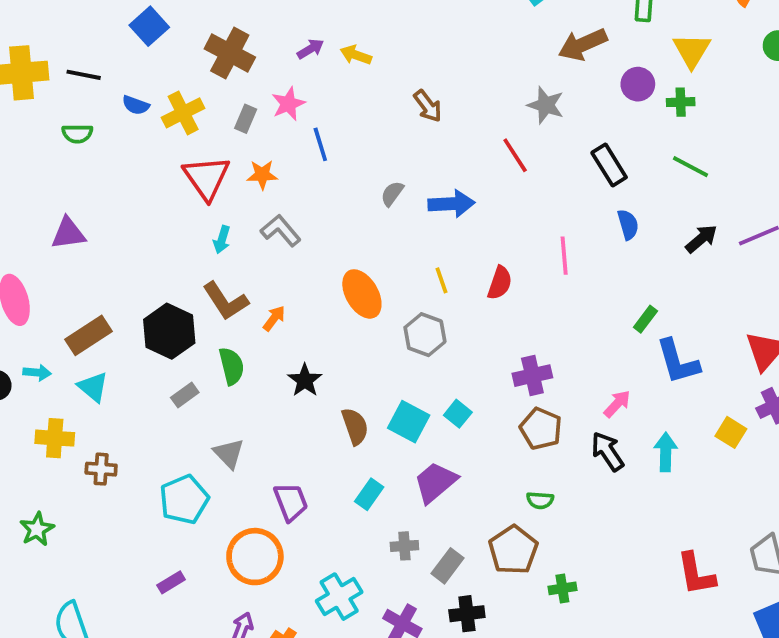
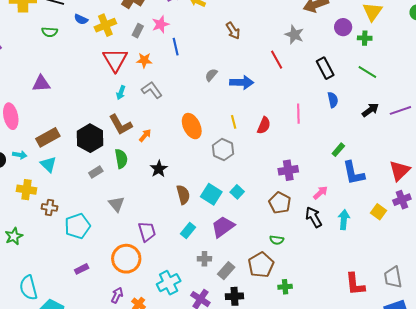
purple cross: (532, 376) -> (288, 170), moved
cyan pentagon: (184, 500) -> (77, 226), moved

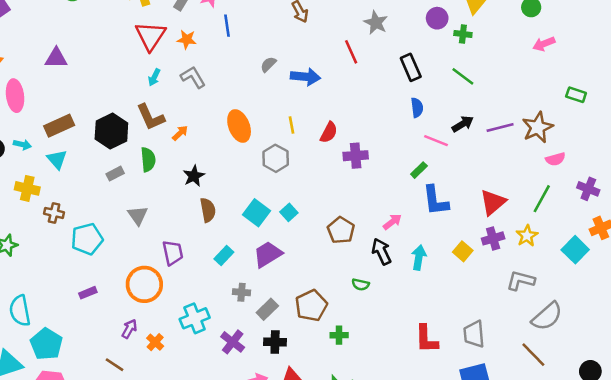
pink line: (298, 114) -> (436, 141), moved, turned -72
purple cross: (288, 170) -> (356, 156), moved
brown semicircle: (183, 195) -> (208, 210), moved
green semicircle: (277, 240) -> (361, 285), moved

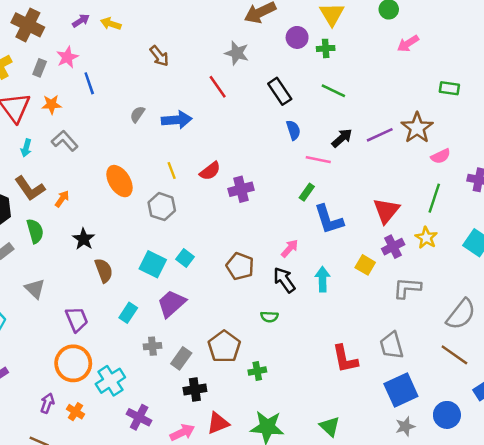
red semicircle: (329, 132) -> (210, 171), turned 35
gray L-shape: (521, 281) -> (407, 288), moved
orange circle: (144, 284) -> (73, 363), moved
purple cross: (233, 342) -> (139, 417), moved

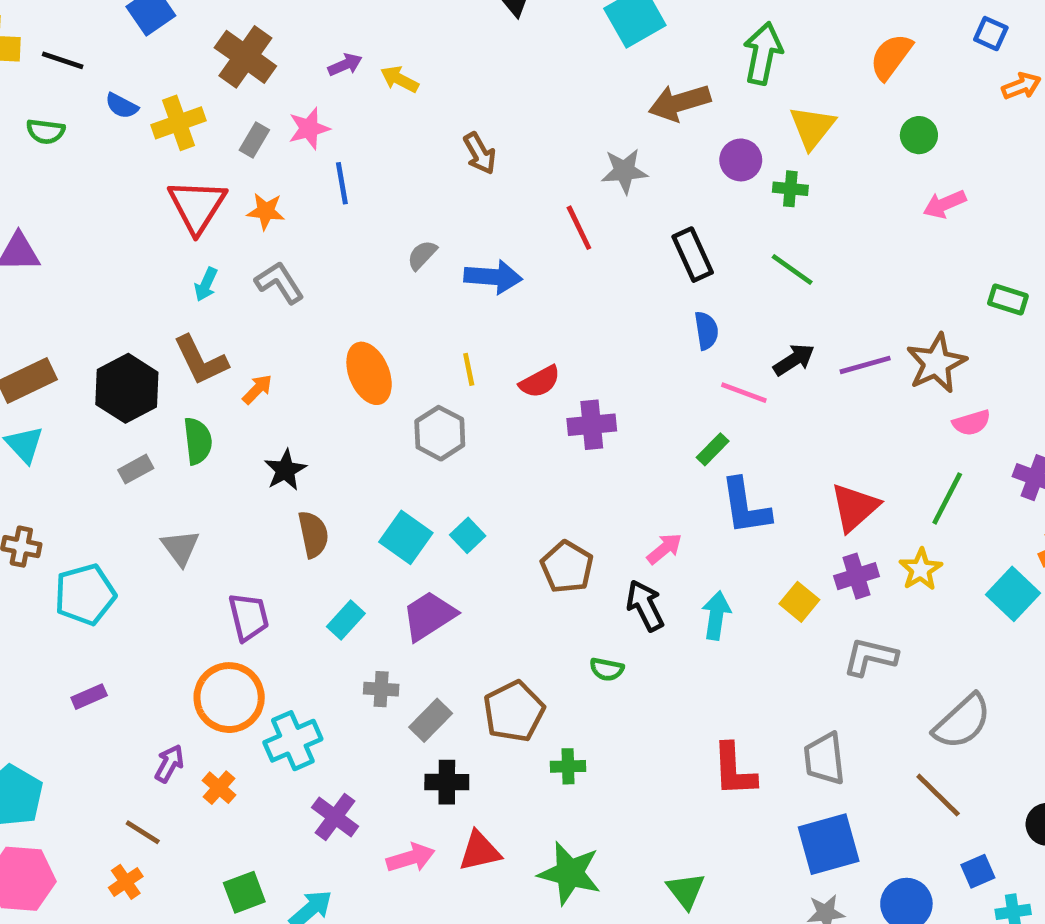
gray star: (237, 53) -> (624, 171), turned -30

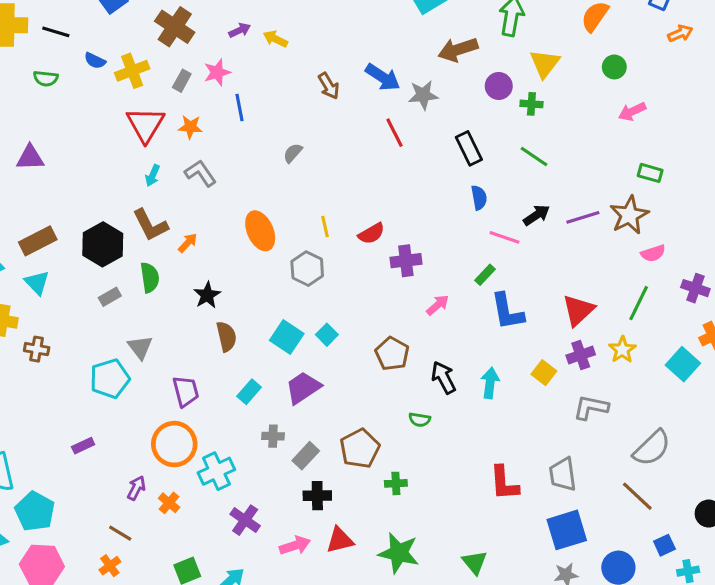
blue arrow: (493, 277) -> (383, 77), moved, turned 30
green rectangle: (1008, 299) -> (650, 173), moved
pink arrow: (664, 549) -> (438, 305), moved
cyan pentagon: (85, 594) -> (110, 379), moved

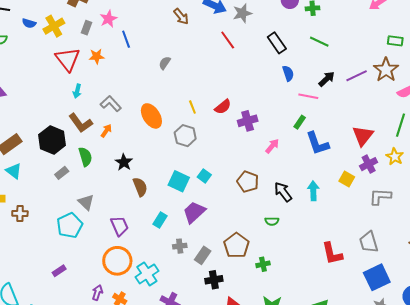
gray L-shape: (200, 173) -> (111, 104), moved

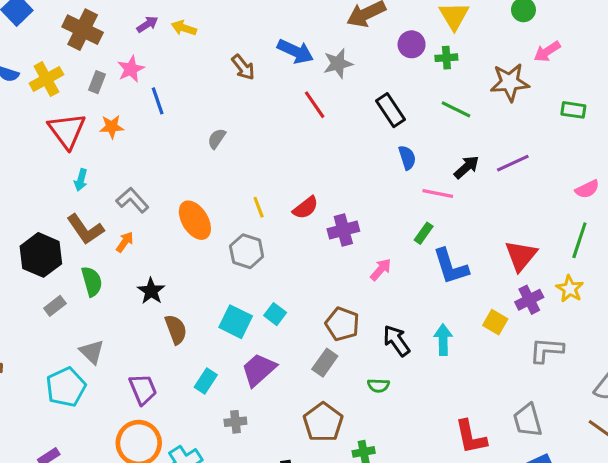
brown star: (386, 70) -> (510, 82), moved, turned 30
gray rectangle: (203, 255) -> (325, 363), moved

